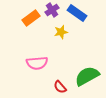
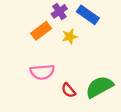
orange rectangle: (31, 18) -> (41, 31), moved
red semicircle: (60, 87) -> (69, 90), moved

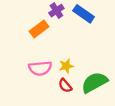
yellow star: (70, 37) -> (66, 66), moved

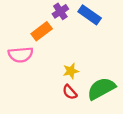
pink semicircle: (40, 68) -> (21, 55), moved

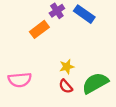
pink semicircle: (21, 55) -> (20, 80), moved

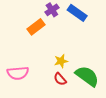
green semicircle: (95, 83) -> (87, 76), turned 65

